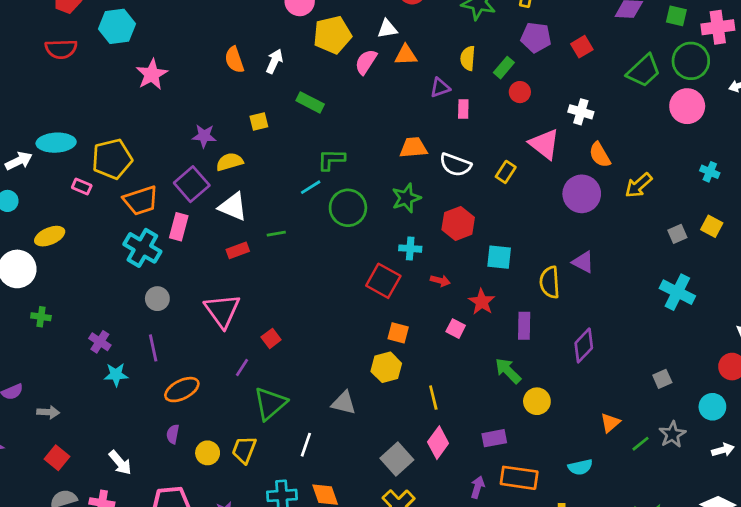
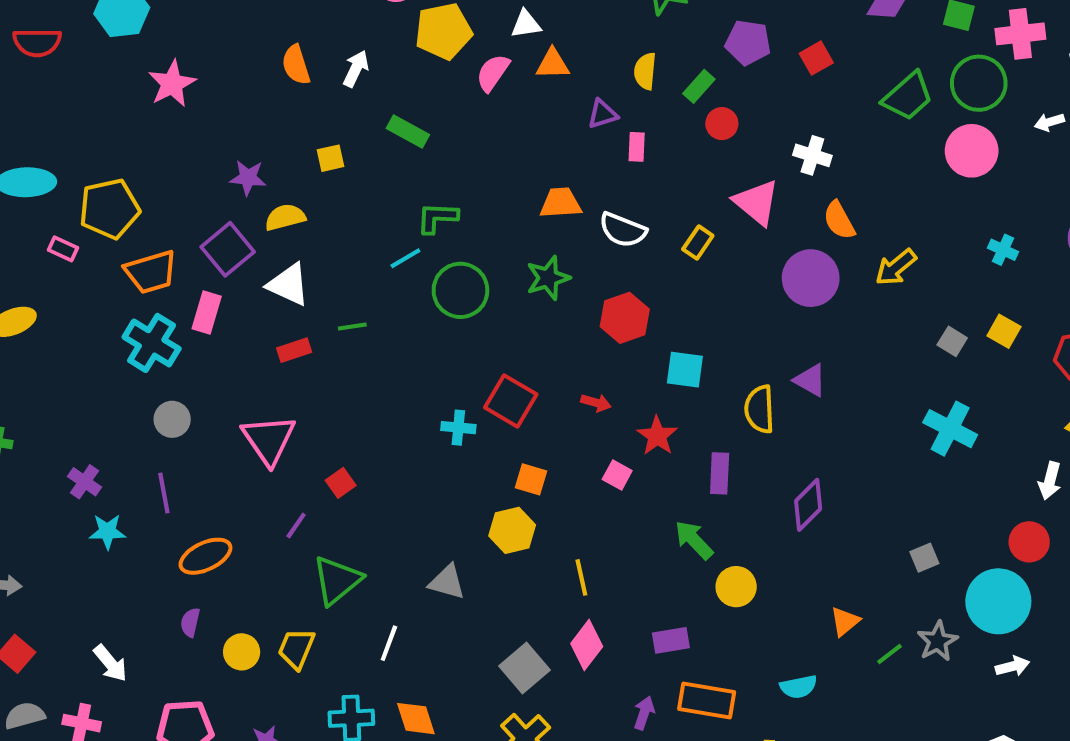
gray square: (677, 234) -> (952, 341), turned -36
cyan cross: (410, 249) -> (458, 428), moved
cyan circle: (712, 407) -> (998, 601), size x1.6

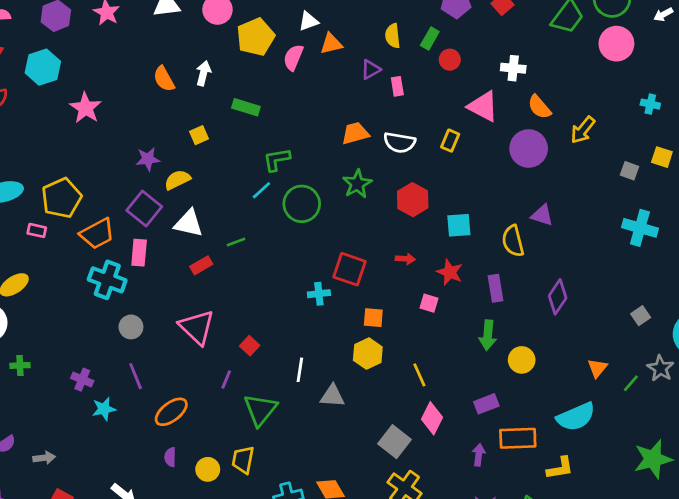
green arrow: (694, 540) -> (488, 335), turned -120
white line: (389, 643) -> (300, 370), moved
cyan semicircle: (799, 687) -> (576, 417), size x1.6

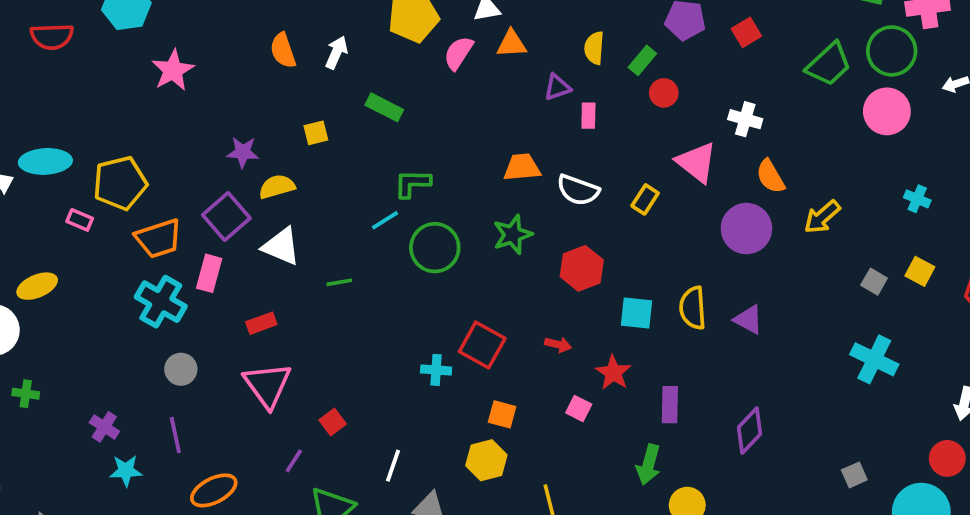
yellow semicircle: (513, 241) -> (693, 308), moved
red rectangle: (201, 265) -> (261, 323), moved

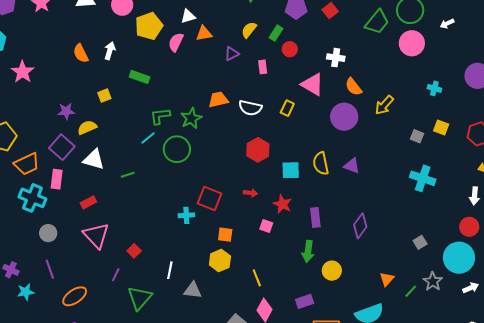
yellow semicircle: (594, 48) -> (249, 30), turned 42
pink rectangle: (588, 116) -> (263, 67), moved
green star: (512, 234) -> (191, 118), moved

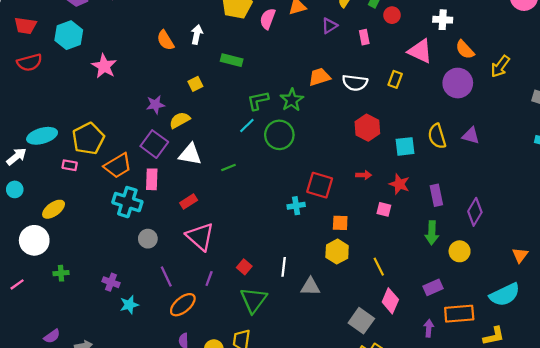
purple diamond: (360, 226) -> (475, 212), moved
red square: (134, 251) -> (244, 267), moved
purple line: (50, 269) -> (166, 277), moved
purple line: (116, 275) -> (209, 278), moved

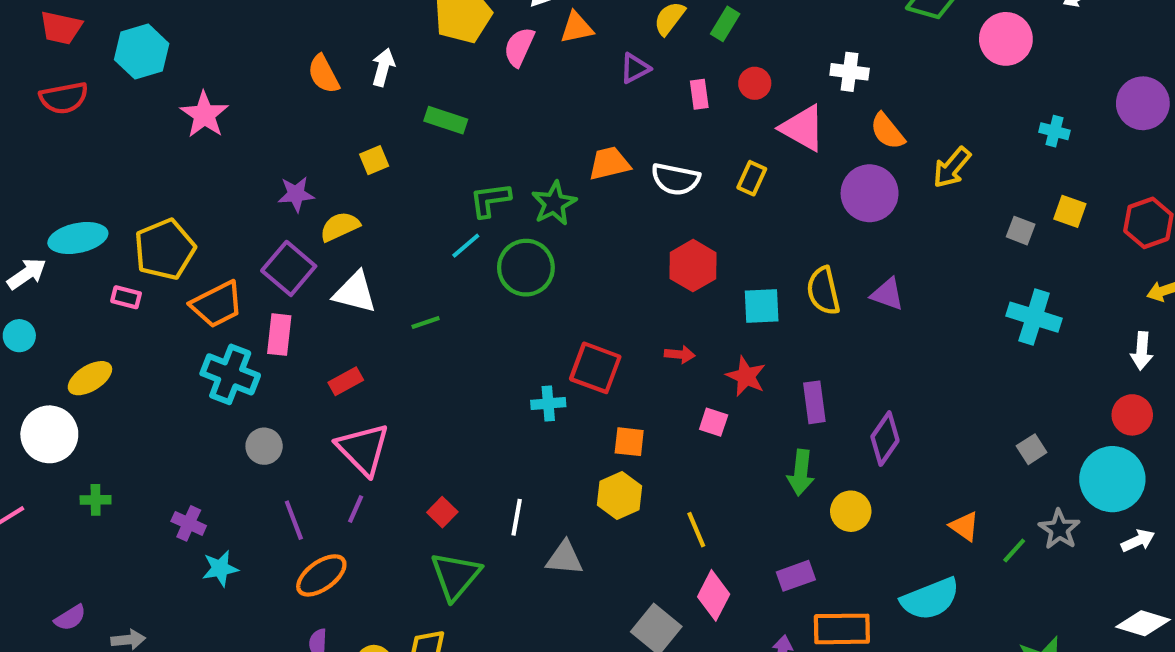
red circle: (392, 15) -> (755, 83), moved
orange triangle: (520, 255) -> (964, 526), turned -35
purple line: (209, 278) -> (356, 509), moved

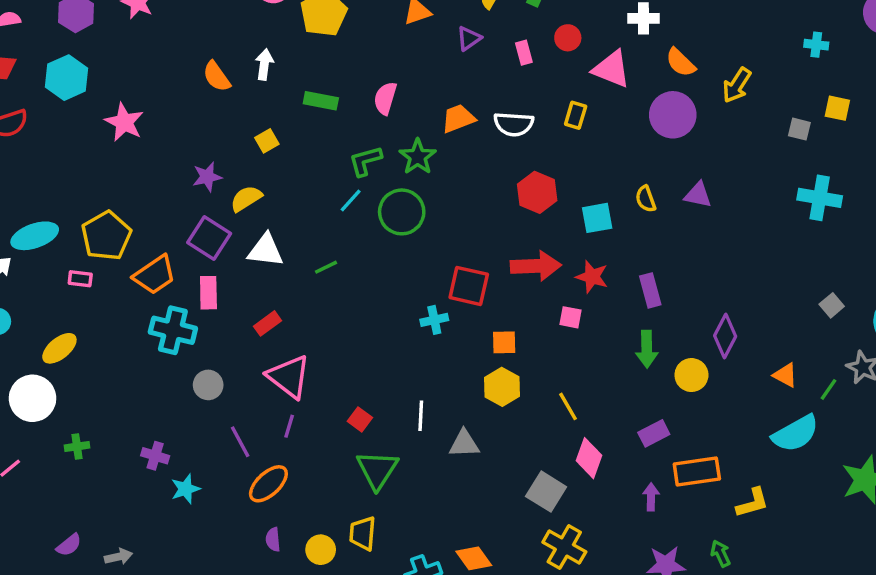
pink semicircle: (519, 47) -> (385, 98), moved
yellow semicircle: (823, 291) -> (646, 199), size x0.7
red arrow: (680, 354) -> (536, 266), size x2.0
purple diamond: (885, 439) -> (725, 336), moved
cyan semicircle: (930, 599) -> (795, 433), moved

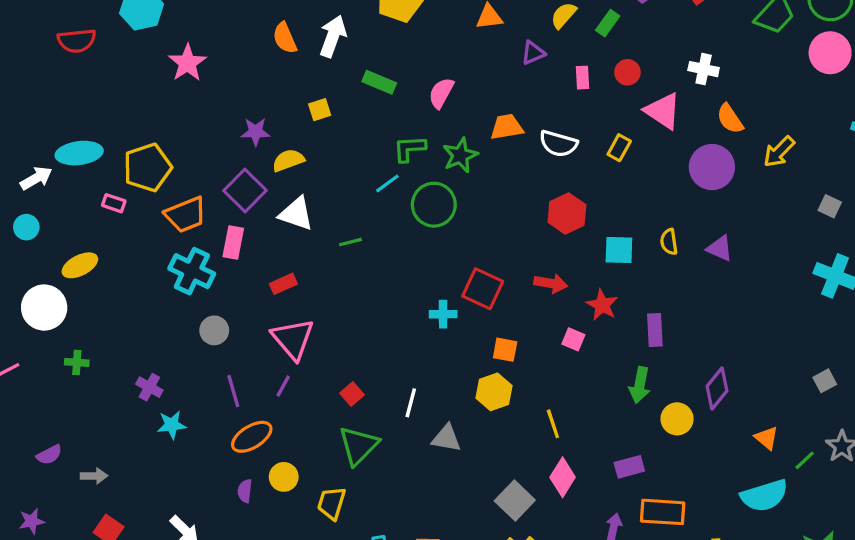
white arrow: (264, 64) -> (333, 36), size x1.4
red arrow: (536, 266) -> (551, 283), size x0.7
yellow circle: (321, 550) -> (284, 477), moved

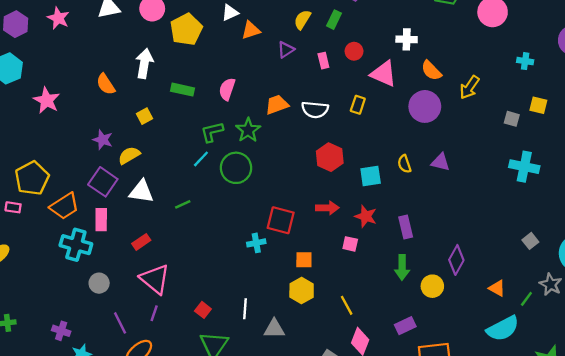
orange semicircle: (285, 38) -> (106, 84), moved
purple star: (255, 132) -> (103, 140), turned 30

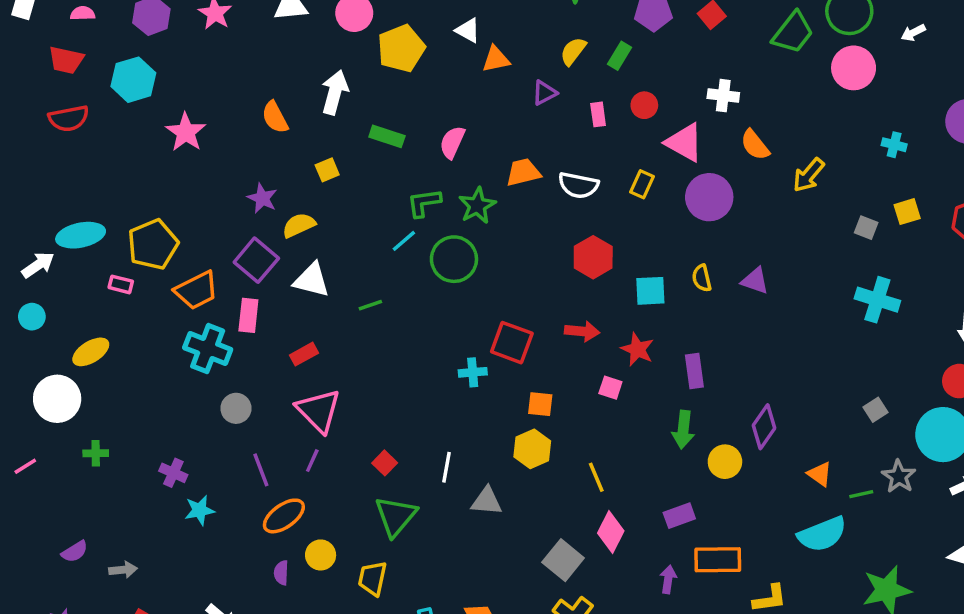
white triangle: (230, 13) -> (468, 30), turned 48
yellow square: (538, 105) -> (907, 212), turned -36
purple circle: (425, 106) -> (709, 197), moved
green line: (526, 299) -> (861, 494), turned 35

